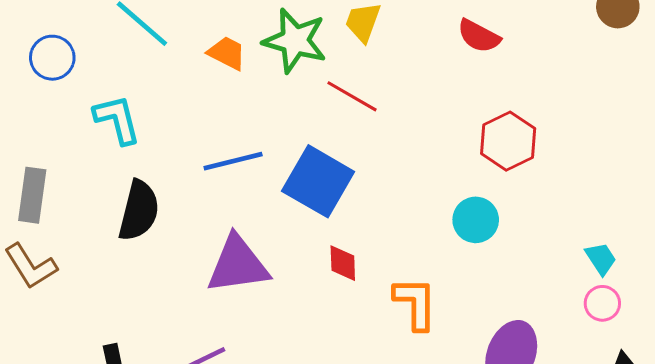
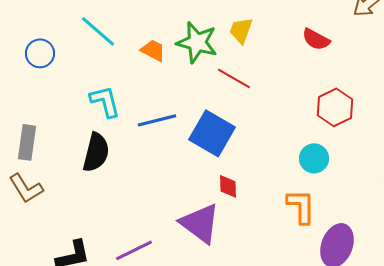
cyan L-shape: (117, 119) -> (105, 101), moved
purple triangle: (238, 265) -> (200, 223), moved, turned 45
orange L-shape: (415, 303) -> (301, 206), moved

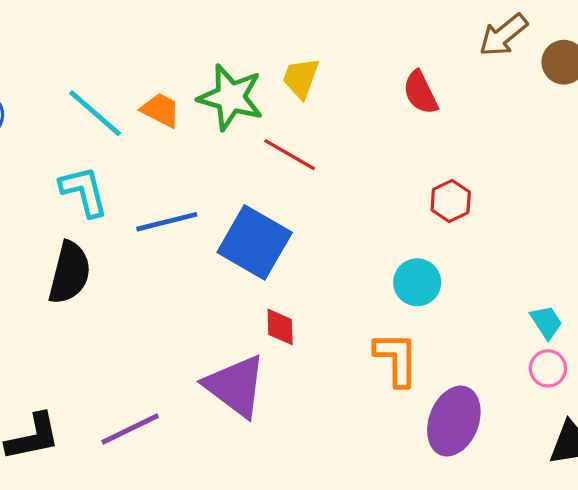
cyan line: (98, 31) -> (95, 113), moved
red semicircle: (316, 39) -> (420, 93), turned 36
red hexagon: (335, 107) -> (451, 201), size x0.7

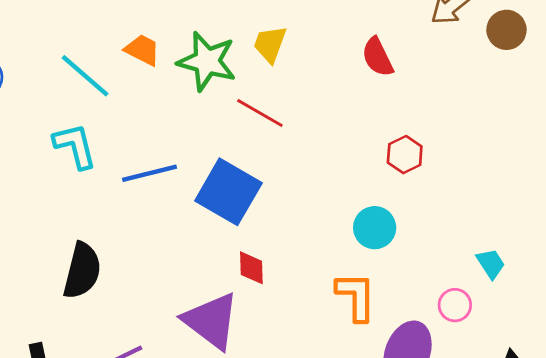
orange trapezoid: (160, 110) -> (142, 50), moved
black semicircle: (70, 273) -> (82, 271), moved
pink circle: (548, 368) -> (455, 305), moved

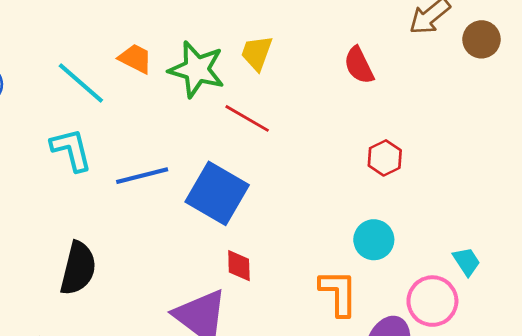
cyan circle: (375, 228) -> (374, 240), moved
pink circle: (455, 305) -> (432, 301), size x1.6

